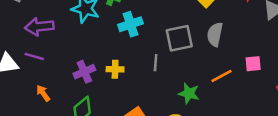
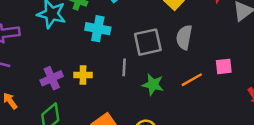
cyan cross: (131, 24) -> (98, 29), turned 30
green star: (189, 93) -> (153, 85), moved

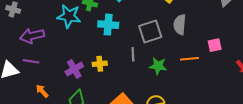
orange line: (192, 80) -> (189, 59), turned 30

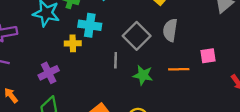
gray square: (150, 31) -> (137, 36), turned -30
yellow cross: (100, 64) -> (73, 43), moved

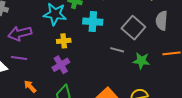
yellow cross: (73, 43) -> (64, 41), moved
gray line: (116, 60) -> (117, 50), turned -72

